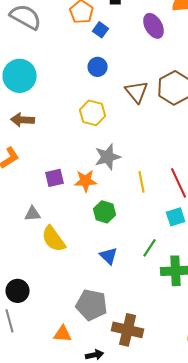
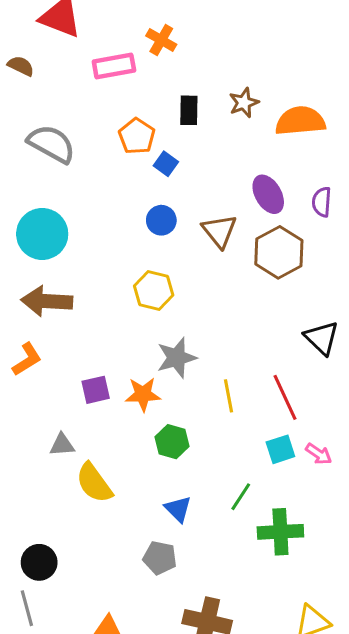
purple ellipse: (154, 26) -> (268, 194), moved
brown triangle: (137, 92) -> (219, 231), moved
brown arrow: (23, 120) -> (47, 301), size x1.4
gray pentagon: (92, 305) -> (160, 558), moved, size x0.7

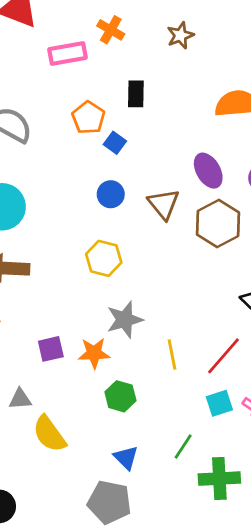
brown star: (244, 103) -> (180, 35), moved
red line: (285, 397) -> (224, 356), turned 66
gray pentagon: (160, 558) -> (109, 502), size x1.4

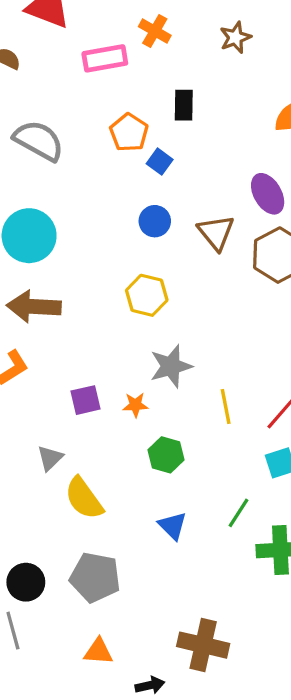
orange star: (94, 353) -> (135, 405), size x0.7
gray triangle: (20, 399) -> (50, 458), turned -40
gray pentagon: (109, 502) -> (95, 577), moved

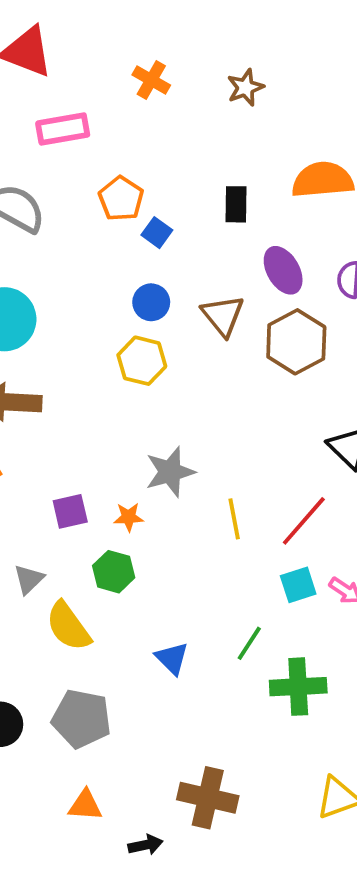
pink rectangle: (105, 58) -> (63, 129), moved
black rectangle: (184, 105) -> (236, 204), moved
yellow hexagon: (147, 295) -> (142, 361), moved
green hexagon: (166, 455) -> (114, 572), moved

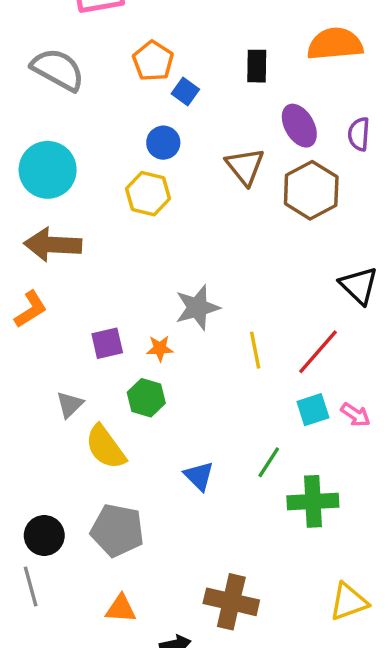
blue circle: (151, 302) -> (163, 143), moved
yellow hexagon: (142, 361) -> (148, 194), moved

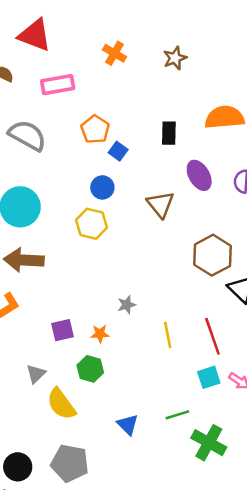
brown hexagon: (311, 190) -> (212, 255), moved
gray star: (197, 308) -> (127, 305), size x0.6
red line: (318, 352) -> (212, 336), turned -60
green line: (269, 462) -> (177, 415), turned 40
green cross: (313, 501) -> (209, 443), turned 32

